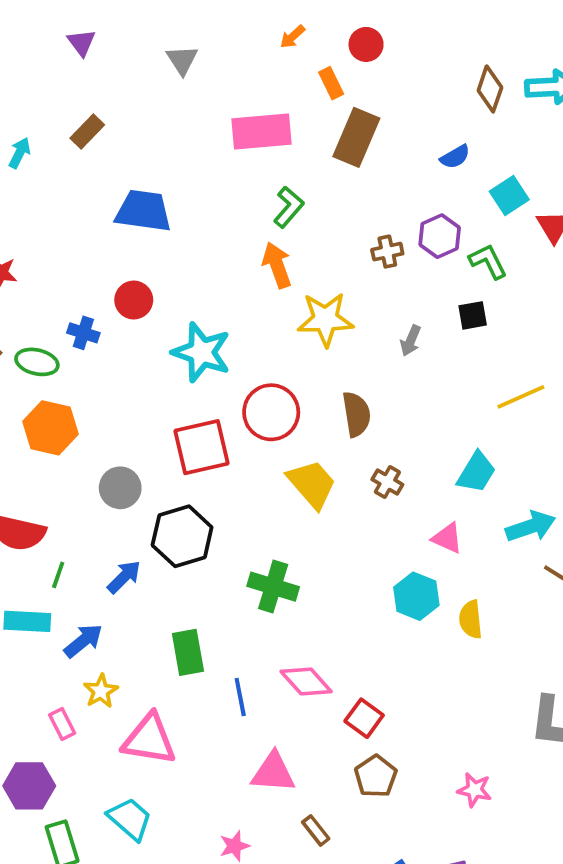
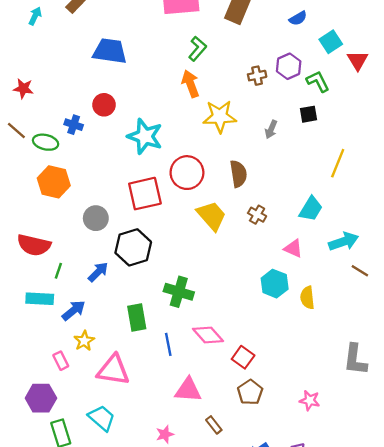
yellow line: (521, 397) -> (338, 163), turned -44
green cross: (273, 587) -> (179, 292), moved

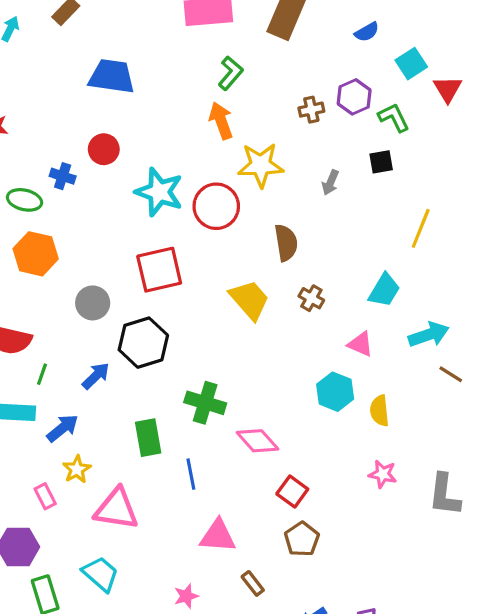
red circle: (187, 173) -> (216, 206), moved
pink diamond: (208, 335) -> (257, 441), moved
pink star: (310, 400) -> (383, 474), moved

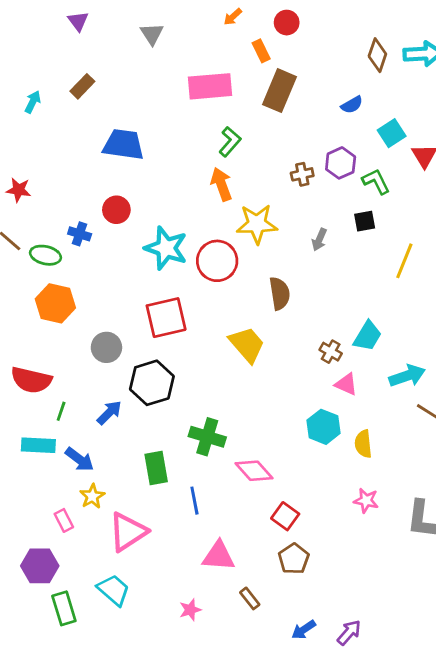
yellow line: (421, 228) -> (404, 261), moved
brown cross: (311, 298) -> (331, 352), moved
blue arrow: (63, 428) -> (80, 459), turned 76
pink triangle: (116, 509) -> (128, 532), turned -42

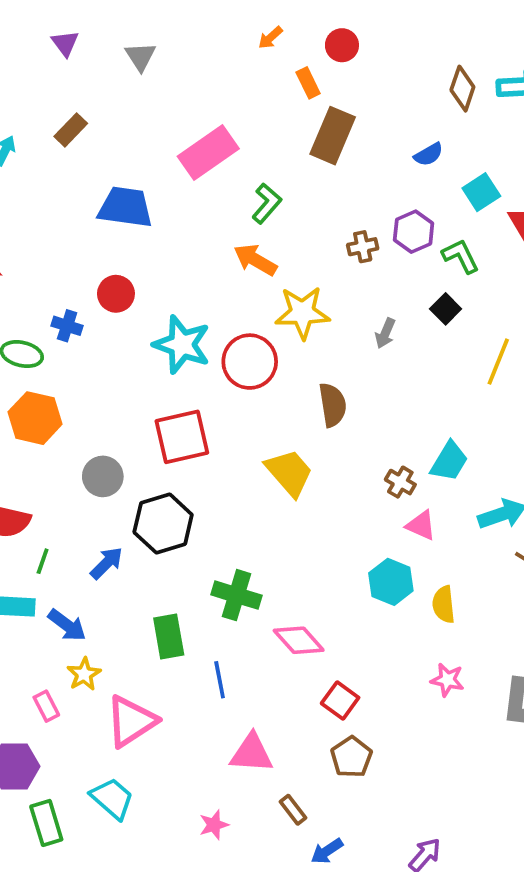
gray triangle: (152, 34) -> (140, 56), moved
pink rectangle: (210, 86) -> (208, 153), moved, turned -30
orange arrow: (221, 184) -> (255, 260), turned -40
black square: (365, 221) -> (446, 309), turned -35
blue arrow: (304, 630) -> (327, 851), moved

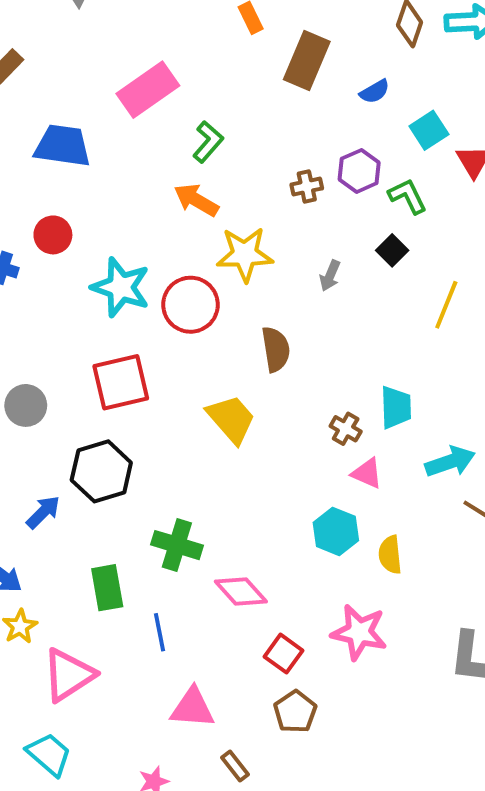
brown rectangle: (333, 136) -> (307, 60), moved
cyan trapezoid: (449, 461) -> (396, 407), turned -33
gray circle: (103, 476) -> (26, 405), moved
pink star: (447, 680) -> (359, 632), moved, size x1.6

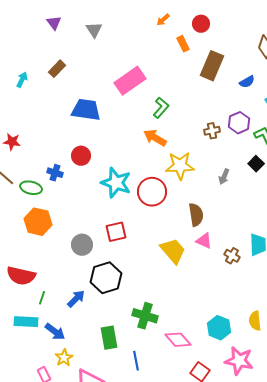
red square: (121, 382) -> (116, 232), size x0.7
gray circle: (26, 405) -> (82, 245), moved
pink triangle: (367, 473) -> (204, 241), moved
cyan hexagon: (336, 531) -> (219, 328), moved

